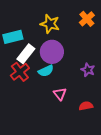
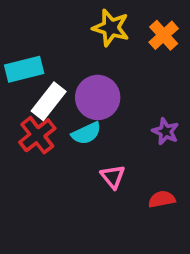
yellow star: (50, 24) -> (111, 28), moved

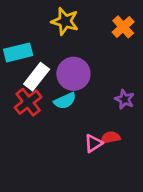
yellow star: (111, 28) -> (65, 21), moved
pink triangle: (113, 177) -> (93, 143), moved, turned 36
red semicircle: (162, 199) -> (110, 138), moved

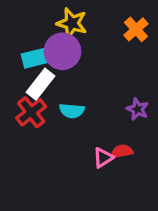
cyan rectangle: (18, 52) -> (37, 58), moved
purple circle: (73, 74) -> (62, 51), moved
cyan semicircle: (65, 101) -> (72, 111), turned 30

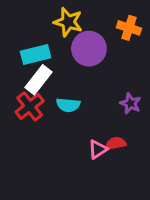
orange cross: (136, 29) -> (129, 28), turned -30
purple circle: (62, 51) -> (89, 49), moved

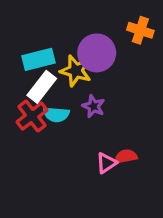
yellow star: (68, 22) -> (76, 71), moved
purple star: (130, 103) -> (93, 106), moved
cyan semicircle: (68, 105) -> (56, 114), moved

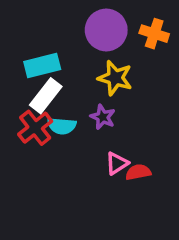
purple circle: (97, 53) -> (106, 30), moved
yellow star: (76, 71) -> (115, 78), moved
pink triangle: (106, 163) -> (117, 163), moved

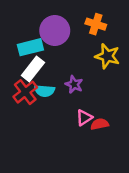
purple circle: (106, 30) -> (55, 31), moved
orange cross: (154, 34) -> (96, 24), moved
yellow star: (115, 78) -> (107, 56), moved

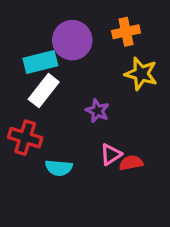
orange cross: (96, 24) -> (126, 32), turned -30
cyan semicircle: (45, 91) -> (59, 168), moved
red cross: (25, 92) -> (25, 138), moved, turned -35

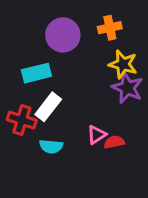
cyan rectangle: (40, 62) -> (36, 73), moved
white rectangle: (44, 91) -> (48, 107), moved
purple star: (97, 111) -> (127, 88), moved, size x1.5

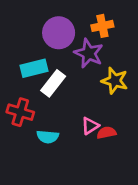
yellow star: (123, 64) -> (115, 81), moved
purple star: (127, 88) -> (89, 53), moved
white rectangle: (48, 107) -> (53, 83), moved

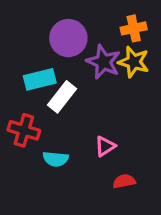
orange cross: (102, 26) -> (134, 28), moved
yellow star: (115, 81) -> (134, 62), moved
red semicircle: (106, 133) -> (124, 181), moved

